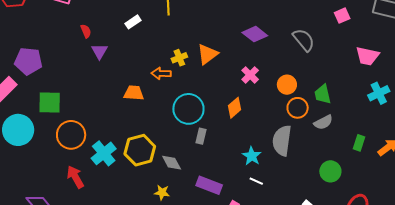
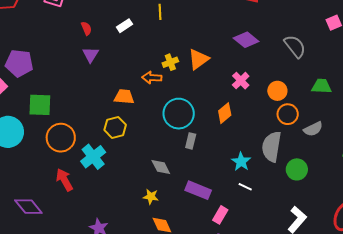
red semicircle: (86, 31) -> (86, 28), moved
green trapezoid: (323, 94) -> (322, 86), moved, turned 105
yellow hexagon: (140, 150) -> (115, 127), moved, size x0.7
green circle: (330, 171) -> (297, 169), moved

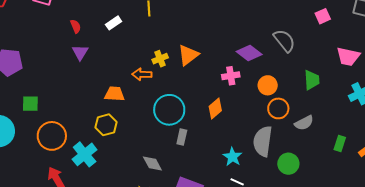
purple diamond: (246, 40) -> (249, 53), moved
pink cross: (241, 81) -> (231, 76), turned 36
green trapezoid: (322, 86) -> (312, 80), turned 85
green square: (40, 105) -> (30, 104), size x0.7

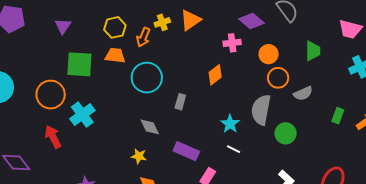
purple triangle: (80, 52) -> (63, 26), moved
orange arrow: (142, 74) -> (143, 37), turned -72
green square: (30, 104) -> (79, 64), moved, size x1.6
cyan circle: (169, 110) -> (147, 78), moved
yellow hexagon: (106, 125) -> (115, 27), moved

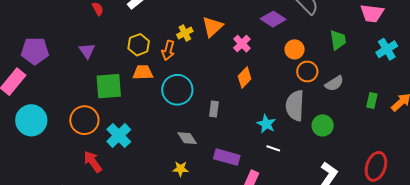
pink cross: (232, 43) -> (242, 44), moved, turned -30

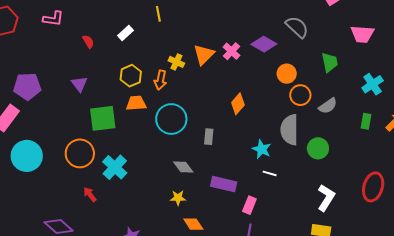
yellow cross: (185, 33) -> (176, 62), turned -35
pink cross: (242, 44) -> (231, 51), moved
cyan cross: (387, 49) -> (373, 84), moved
red arrow: (93, 162) -> (90, 194), size x0.7

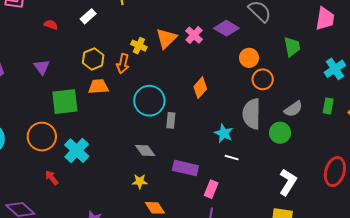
pink trapezoid: (362, 34) -> (325, 19), turned -85
red semicircle: (88, 42) -> (51, 25), turned -40
gray semicircle: (328, 106) -> (293, 109), moved
cyan circle: (171, 119) -> (149, 101), moved

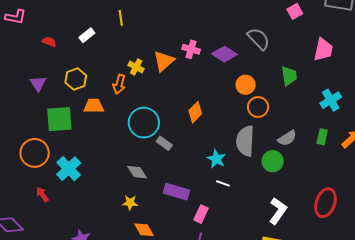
pink cross: (194, 35) -> (191, 49), moved, turned -30
yellow hexagon: (93, 59) -> (76, 79), moved
gray rectangle: (171, 120) -> (164, 143), turned -63

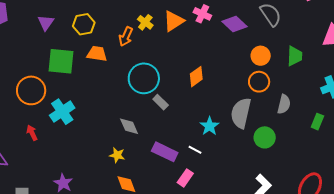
orange circle: (246, 85) -> (261, 56), moved
gray semicircle: (287, 138) -> (284, 104), moved, turned -54
white line: (223, 183) -> (195, 150), moved

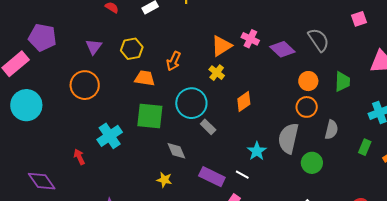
yellow cross: (145, 22) -> (217, 73), moved
green square: (61, 61) -> (150, 116), moved
orange circle: (31, 90) -> (85, 85), moved

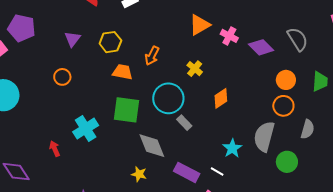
orange triangle: (221, 46) -> (200, 25), moved
orange circle: (85, 85) -> (62, 77), size x0.6
gray diamond: (176, 151) -> (152, 146), size x1.4

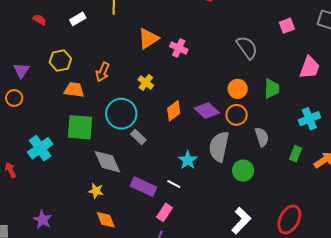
purple triangle: (72, 39) -> (21, 70), moved
purple diamond: (261, 47) -> (207, 110), moved
gray semicircle: (308, 129) -> (262, 137), turned -30

